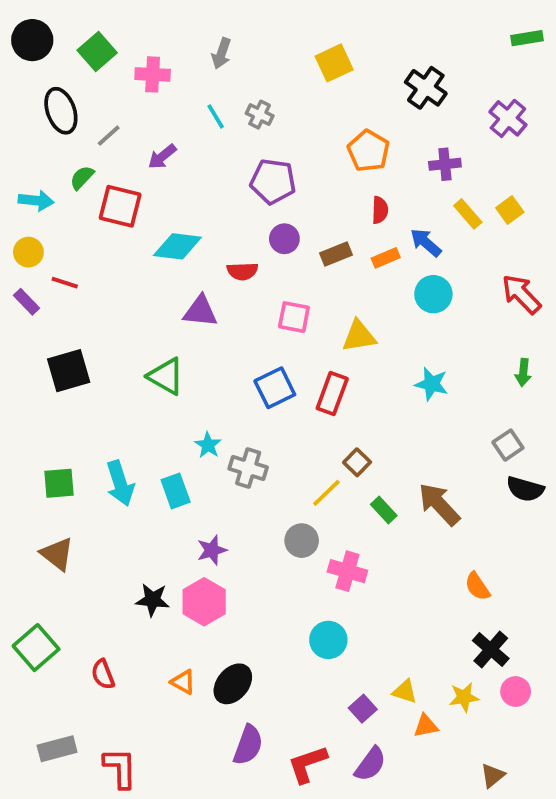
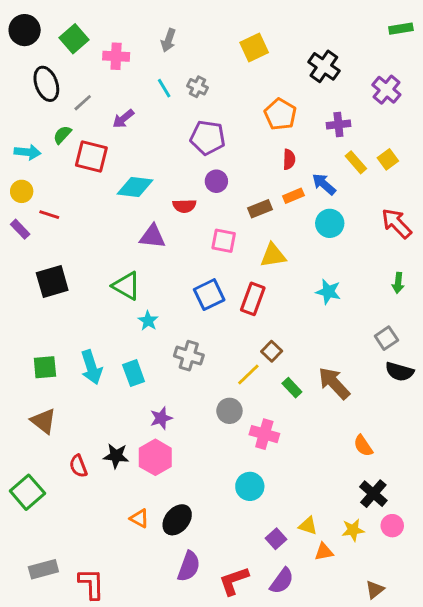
brown rectangle: (336, 254) -> (260, 209), moved
cyan star: (208, 445) -> (148, 321), moved
red semicircle: (103, 674) -> (78, 466), moved

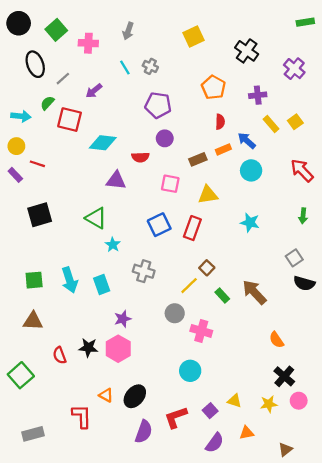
brown triangle: (43, 421) -> (33, 321), turned -35
orange triangle: (324, 552) -> (247, 433), moved
red L-shape: (234, 581) -> (176, 417), moved
red L-shape: (91, 584) -> (82, 416), moved

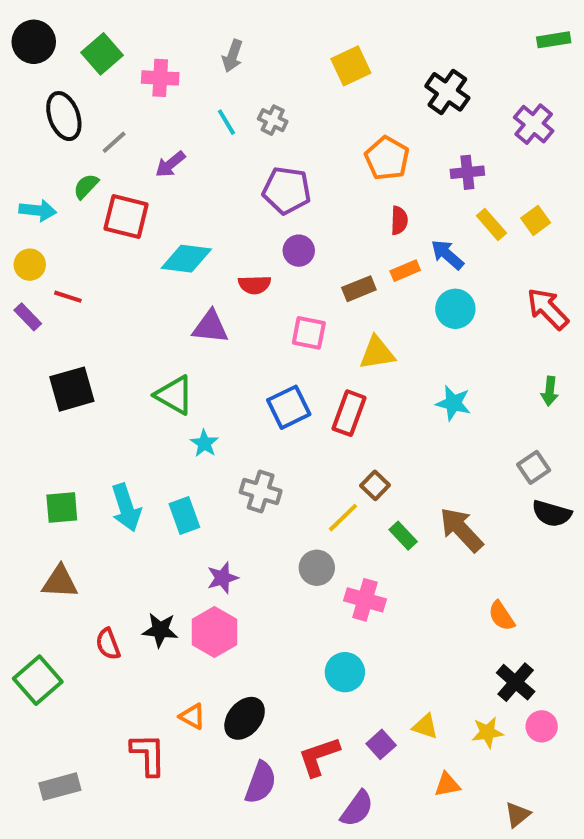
purple semicircle: (215, 443) -> (357, 809), moved

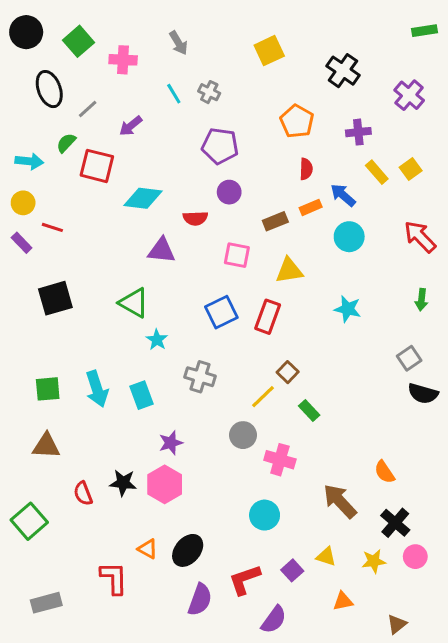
gray arrow: (232, 56) -> (178, 43), turned -50
brown arrow: (461, 530) -> (340, 501), moved

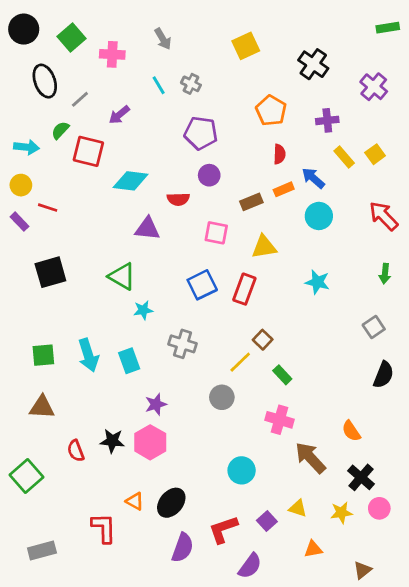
cyan star: (157, 340) -> (143, 310), turned 30
black semicircle: (423, 394) -> (384, 375), moved, turned -84
pink cross: (280, 460) -> (279, 420), moved

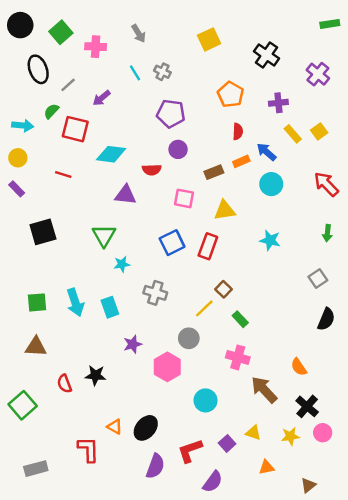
red line: (48, 208) -> (63, 175), moved
green triangle: (122, 276) -> (104, 235), turned 30
pink hexagon: (150, 442) -> (167, 367), moved

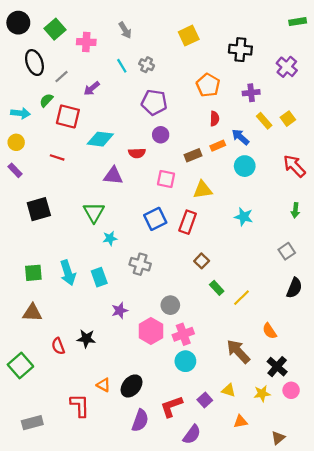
black cross: (266, 55) -> (240, 50), turned -30
yellow line: (204, 308) -> (241, 298), moved
pink cross: (238, 357) -> (183, 334), moved, turned -36

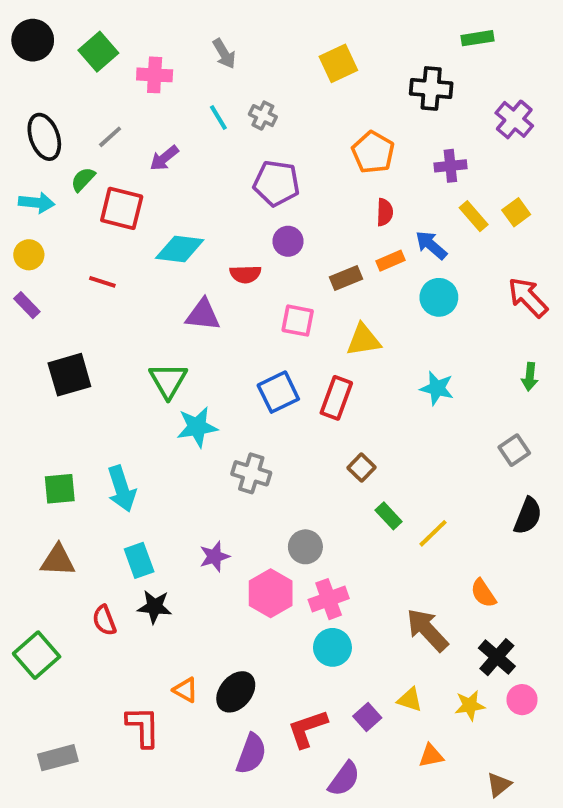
green rectangle: (298, 22) -> (478, 38), moved
black ellipse: (34, 63) -> (44, 137), moved
cyan star: (110, 238) -> (197, 427), size x1.5
cyan rectangle: (99, 277) -> (139, 560), moved

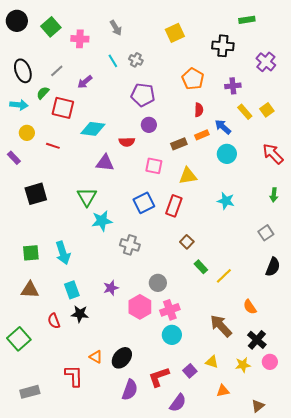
yellow circle: (29, 255) -> (27, 133), moved

